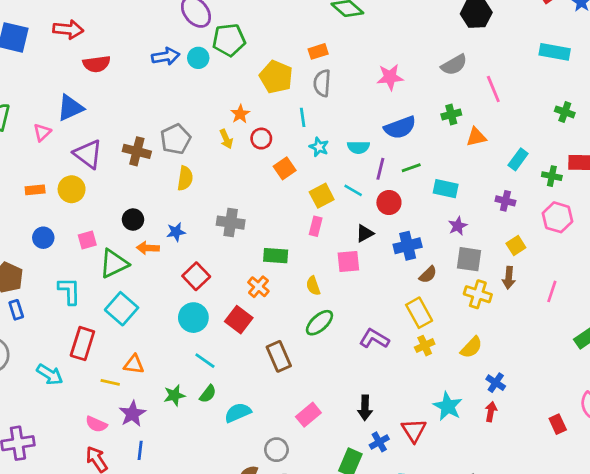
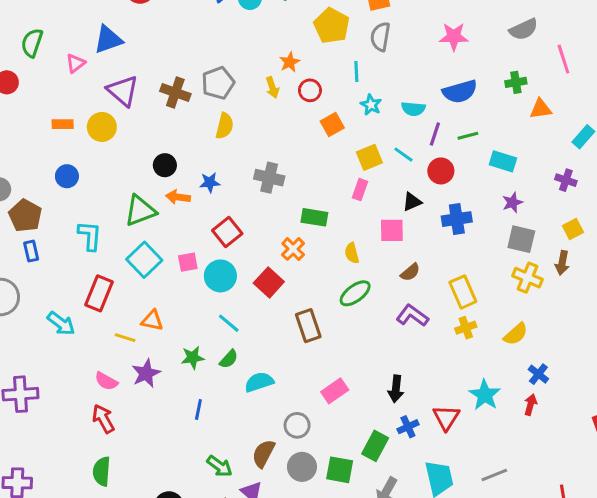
pink square: (87, 240) -> (188, 262), moved
brown semicircle: (428, 275) -> (410, 272), moved
blue line: (140, 450) -> (198, 410), moved

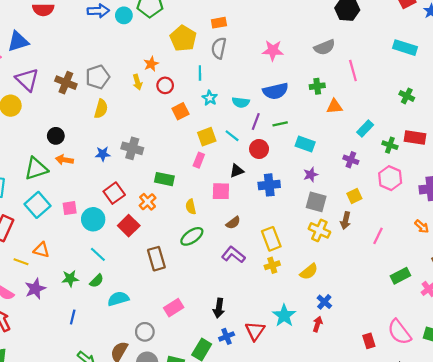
blue star: (210, 182) -> (103, 154), moved
red square: (227, 232) -> (114, 193), moved

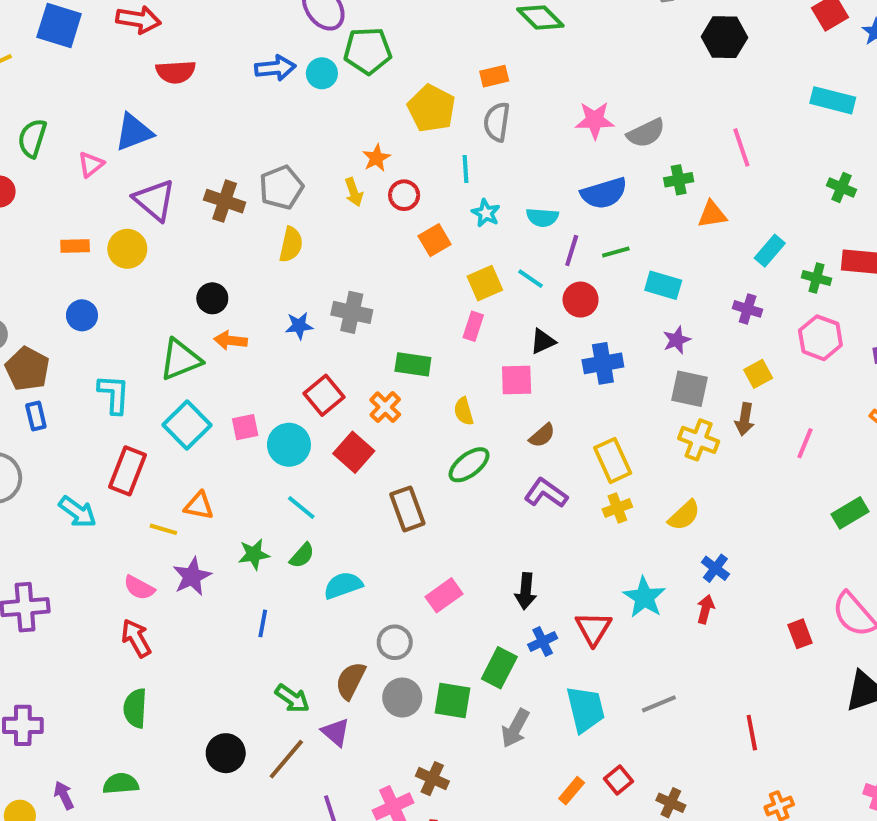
gray semicircle: (325, 47) -> (646, 133), moved

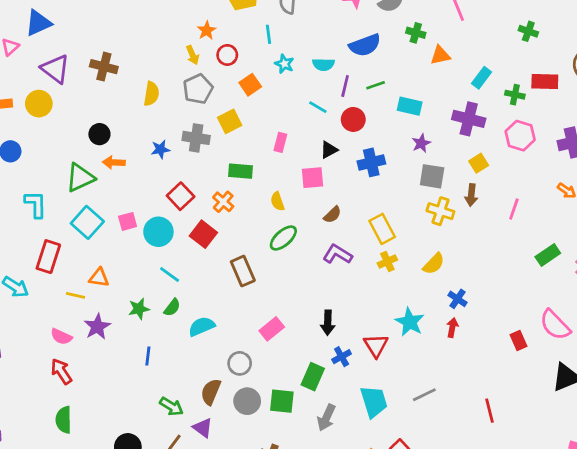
green cross: (679, 180) -> (416, 33), turned 30
gray pentagon: (281, 187) -> (198, 89), moved
yellow square: (485, 283) -> (230, 121), moved
purple cross: (748, 309) -> (469, 119), size x1.6

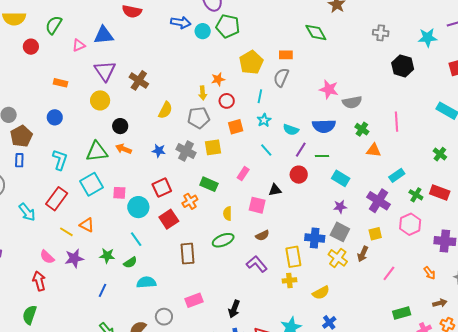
yellow circle: (39, 104) -> (100, 100), moved
cyan line: (318, 107) -> (266, 150), moved
blue cross: (371, 162) -> (315, 238), moved

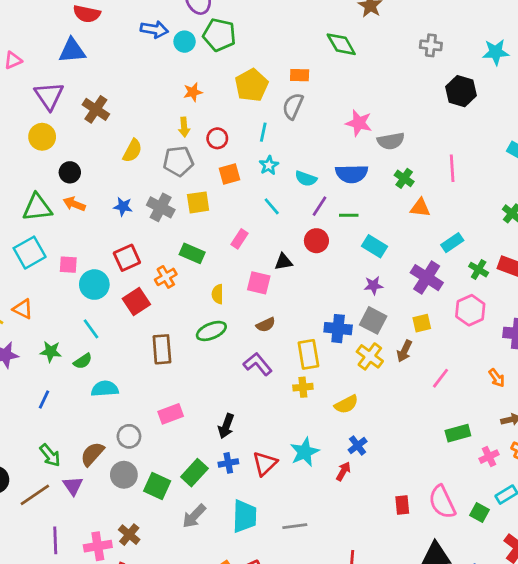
blue triangle: (104, 35) -> (72, 51), moved
orange star: (218, 79) -> (193, 92), moved

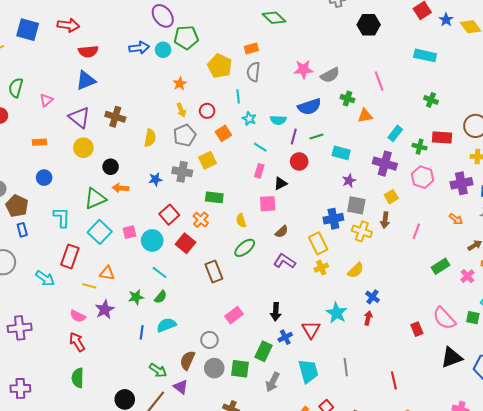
pink rectangle: (240, 239) -> (259, 171), moved
cyan semicircle: (105, 389) -> (166, 325), moved
gray line: (295, 526) -> (346, 367), turned -72

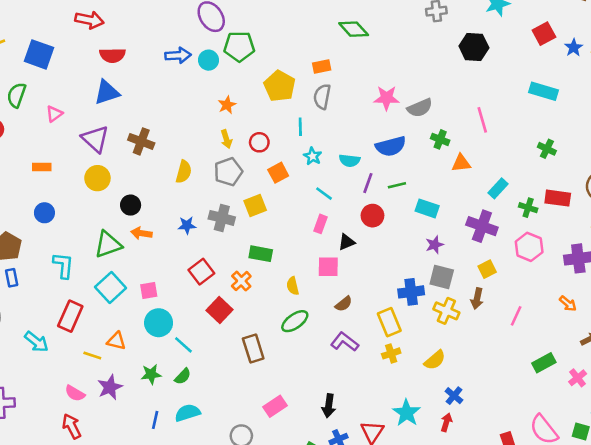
blue square: (28, 30) -> (39, 54), moved
cyan circle: (152, 240) -> (159, 323), moved

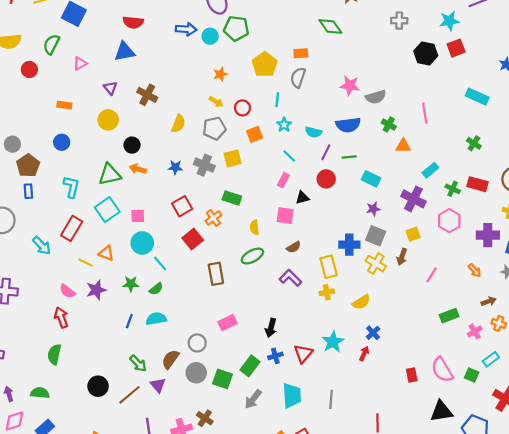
red square: (544, 34) -> (456, 48), moved
purple triangle: (95, 139) -> (110, 88), size x0.6
yellow arrow: (226, 139) -> (216, 102), turned -48

